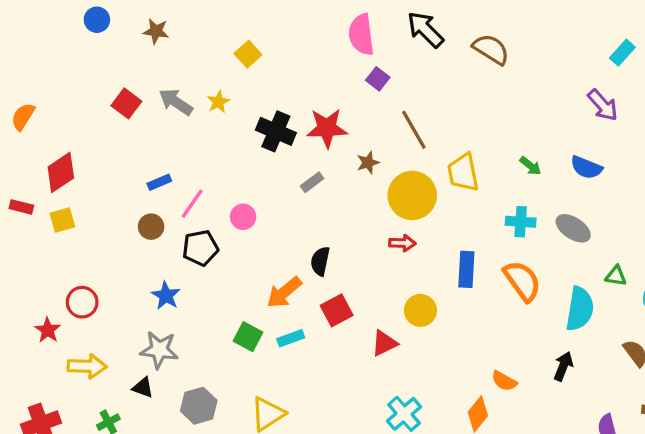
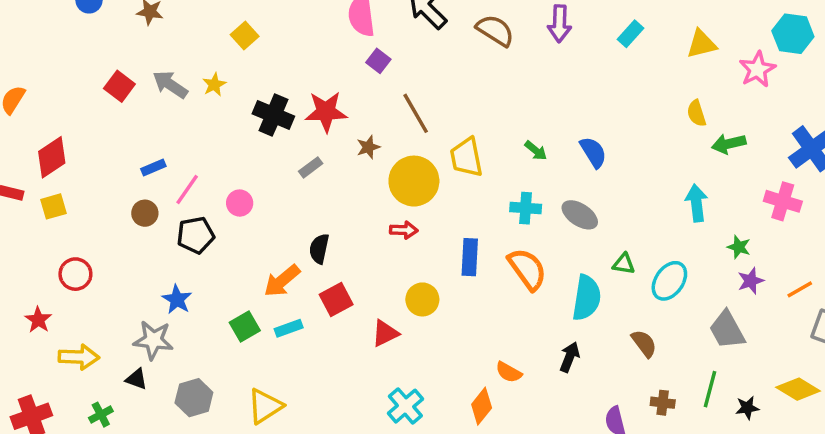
purple arrow: (603, 105) -> (559, 24), moved, turned 44
blue semicircle: (586, 168) -> (593, 152), turned -144
blue star: (166, 296) -> (177, 299), moved
red circle: (82, 302) -> (75, 274), moved
green square: (248, 337) -> (245, 327), turned 32

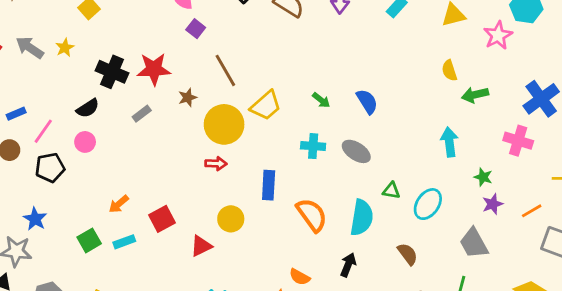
yellow trapezoid: (466, 157) -> (266, 106), turned -120
black semicircle: (319, 249) -> (88, 108), moved, turned -135
orange semicircle: (527, 269) -> (312, 215), moved
orange arrow: (282, 281) -> (119, 204), size x0.7

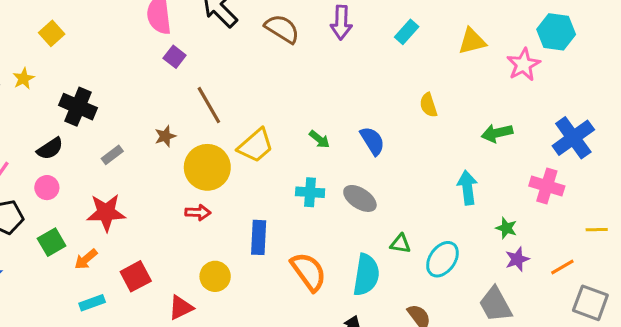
red star: (154, 69) -> (106, 212), moved
yellow semicircle: (449, 70) -> (428, 105), moved
green square: (89, 240) -> (52, 242), moved

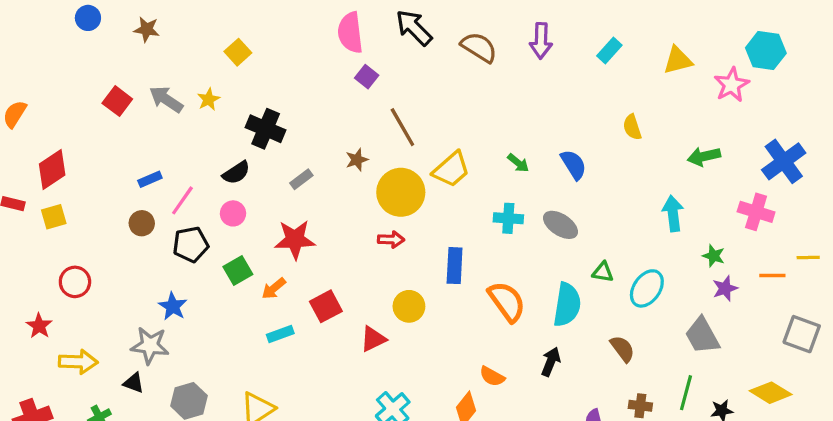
orange line: (562, 267) -> (772, 275), moved, turned 30

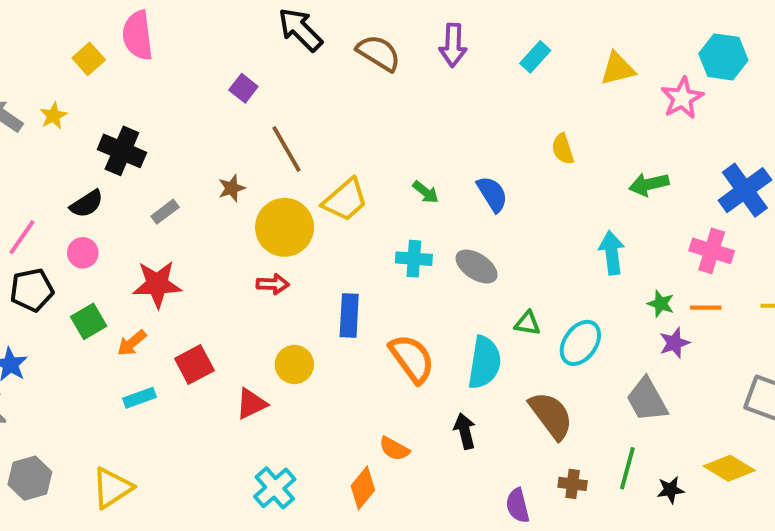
pink semicircle: (350, 33) -> (138, 35), moved
orange line: (772, 275) -> (706, 308), moved
brown semicircle: (622, 349) -> (551, 415), size x1.5
black arrow: (551, 362) -> (465, 431), turned -36

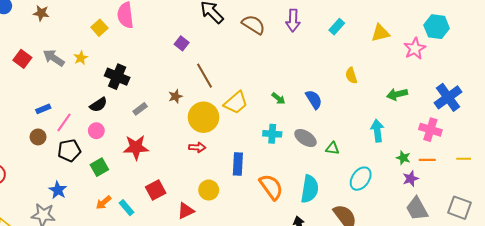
green triangle: (527, 323) -> (333, 148), moved
orange arrow: (132, 343) -> (104, 203), moved
cyan rectangle: (140, 398) -> (126, 208), turned 70
gray trapezoid: (647, 400) -> (417, 209), moved

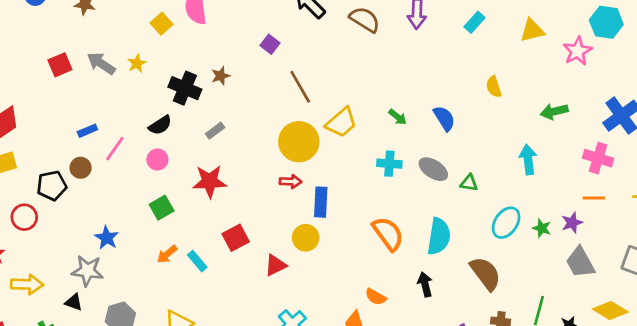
red square: (22, 59) -> (60, 65), turned 30
brown star: (175, 96) -> (221, 76), moved
black pentagon: (69, 150) -> (52, 186), moved
green star: (403, 158) -> (542, 228), moved
blue rectangle: (238, 164) -> (321, 202), moved

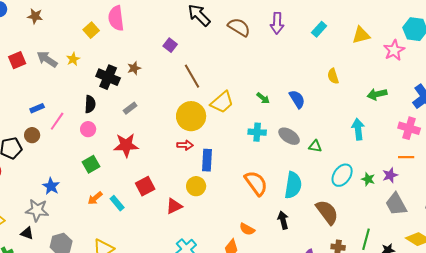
black semicircle: (160, 125) -> (90, 104), turned -54

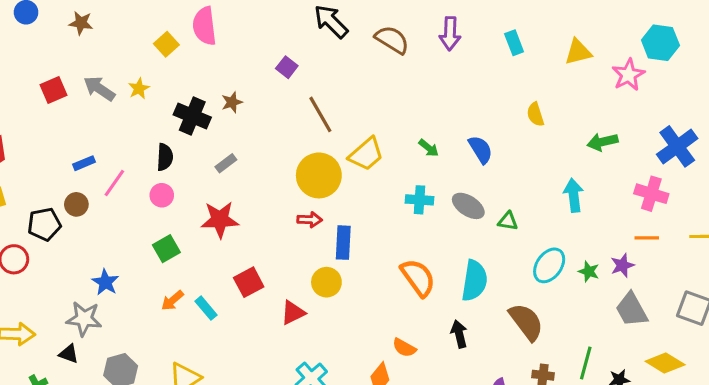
cyan rectangle: (319, 29) -> (514, 43), turned -63

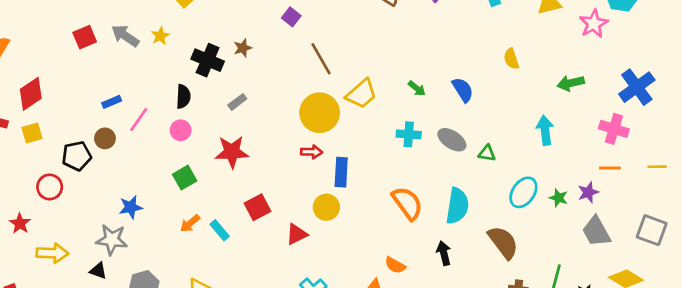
blue star: (105, 282) -> (131, 207), turned 30

